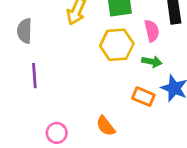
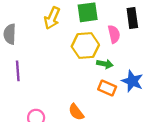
green arrow: (152, 62) -> (105, 64), moved

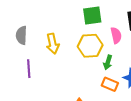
yellow arrow: (52, 18) -> (53, 44), moved, turned -36
green arrow: (105, 64) -> (108, 62), turned 96

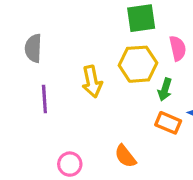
yellow arrow: (53, 44) -> (92, 82), moved

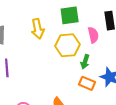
yellow arrow: (92, 82) -> (38, 29), moved

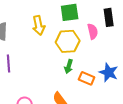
green arrow: (85, 62) -> (69, 66), moved

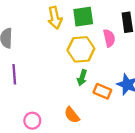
yellow arrow: (39, 25) -> (55, 18), moved

